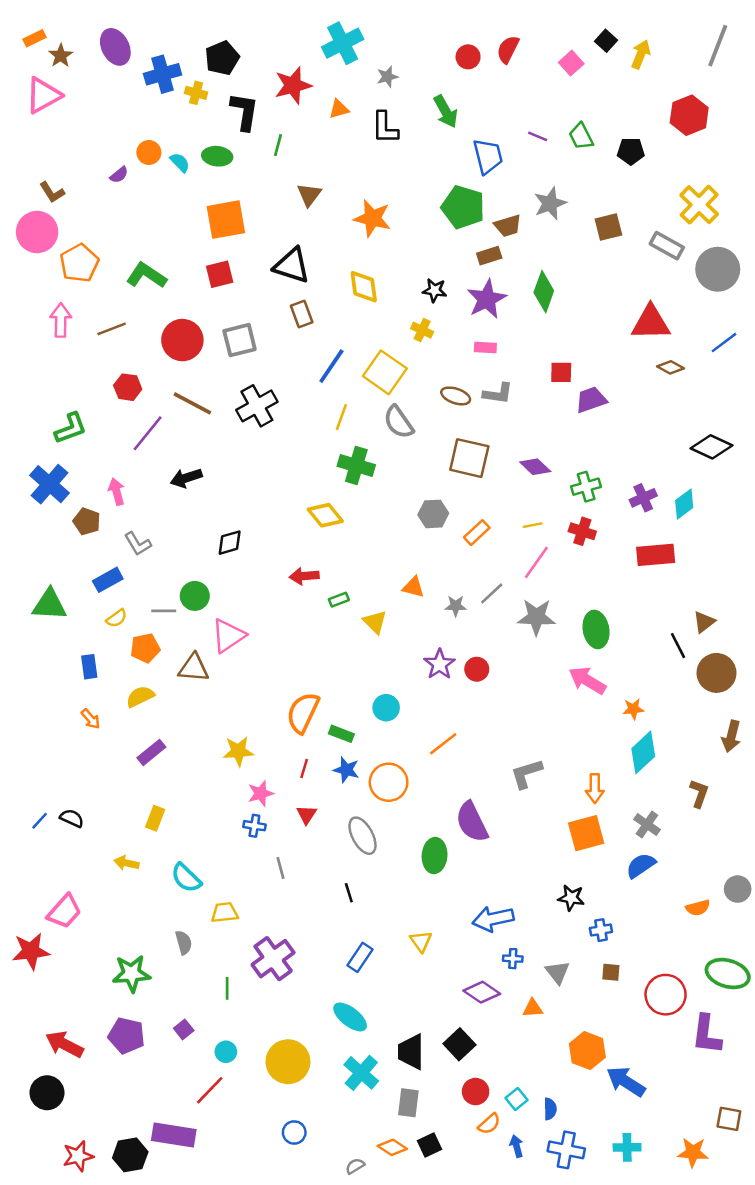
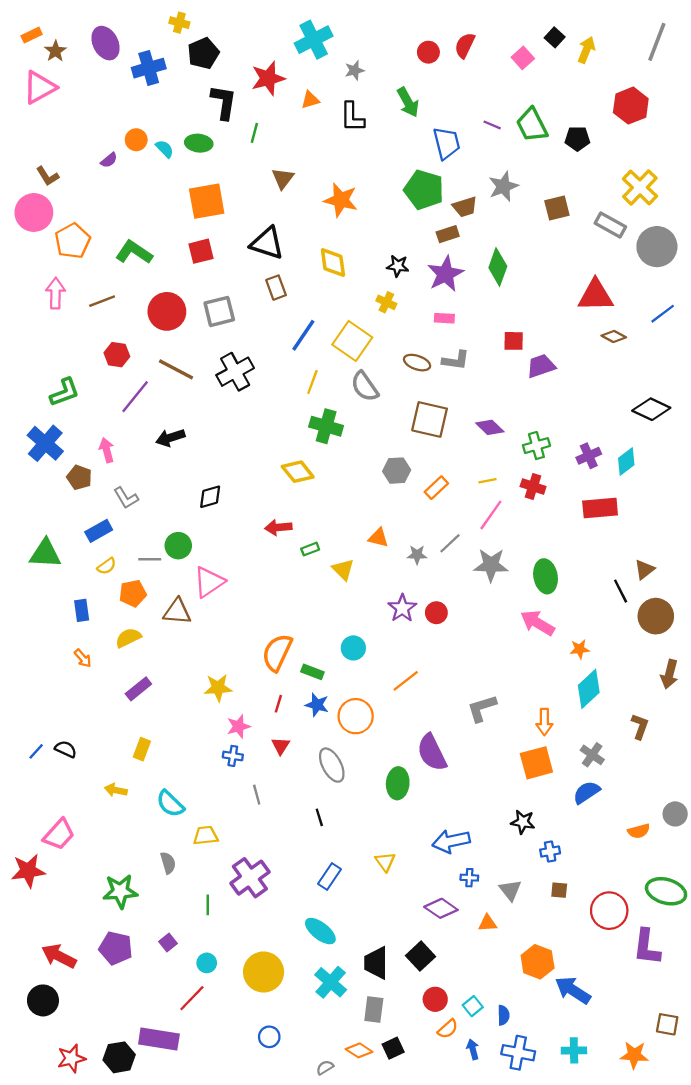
yellow cross: (196, 93) -> (179, 23), moved
green trapezoid: (581, 136) -> (532, 125), size x1.4

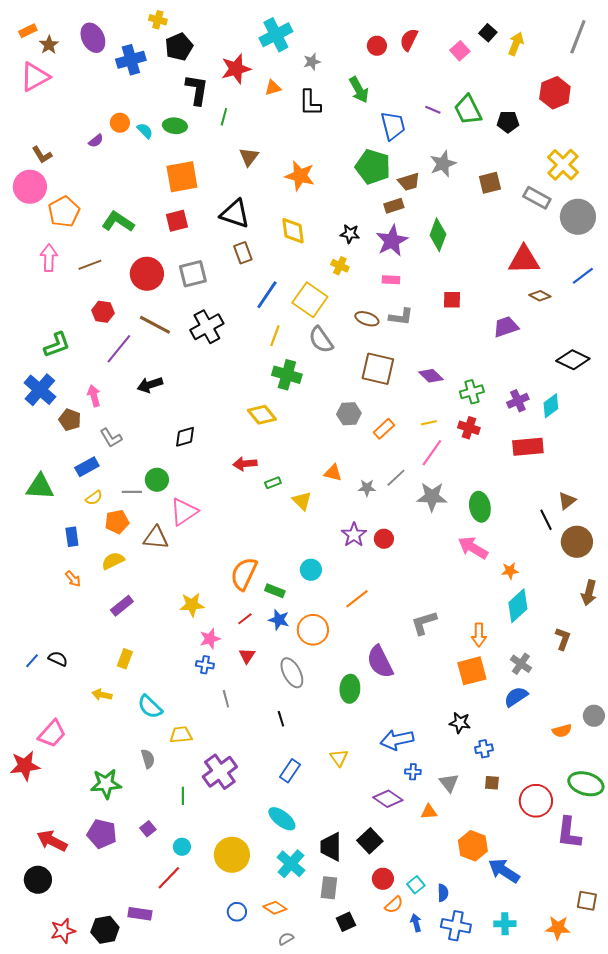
purple trapezoid: (541, 366) -> (506, 327), moved
red line: (278, 704) -> (245, 619), turned 35
purple rectangle: (159, 1039) -> (140, 914), size x0.7
orange diamond: (359, 1050) -> (275, 908), moved

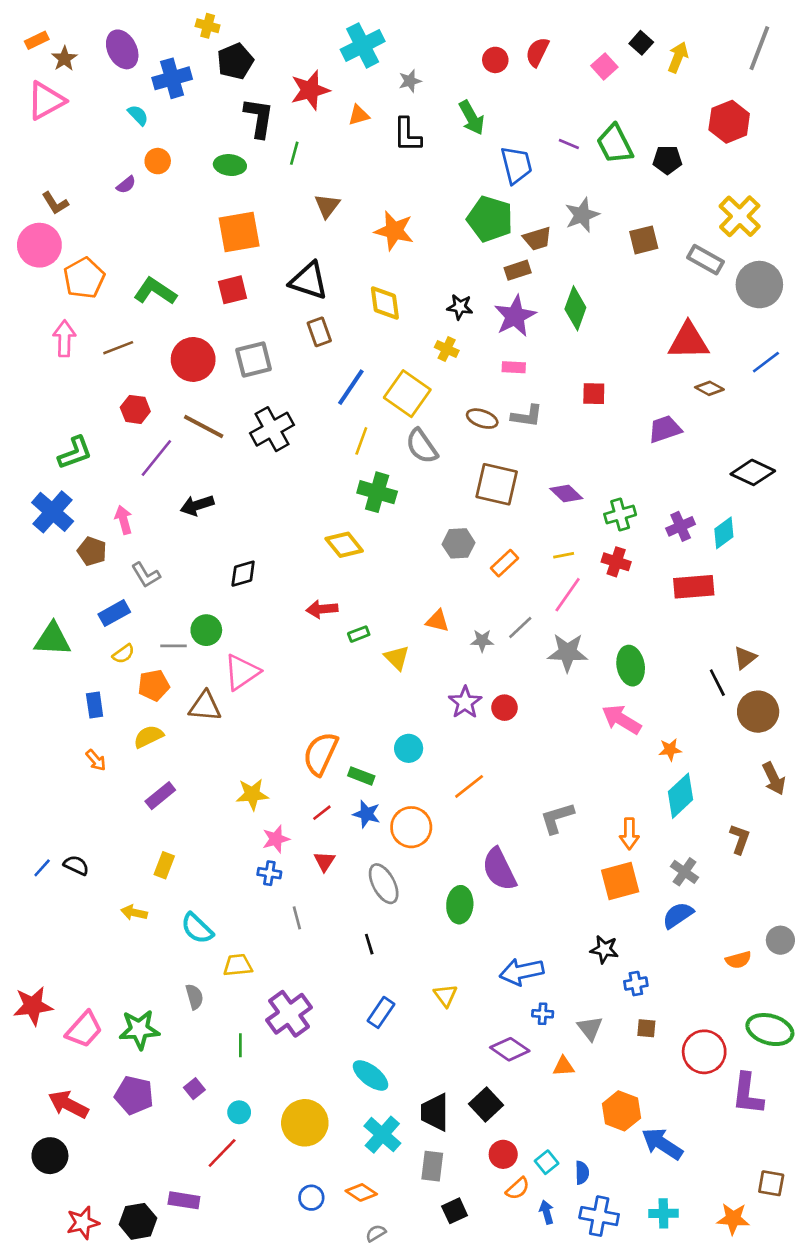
cyan semicircle: (145, 131) -> (138, 115), moved
brown arrow: (589, 593) -> (774, 779), turned -40
pink trapezoid: (52, 734) -> (84, 1030), moved

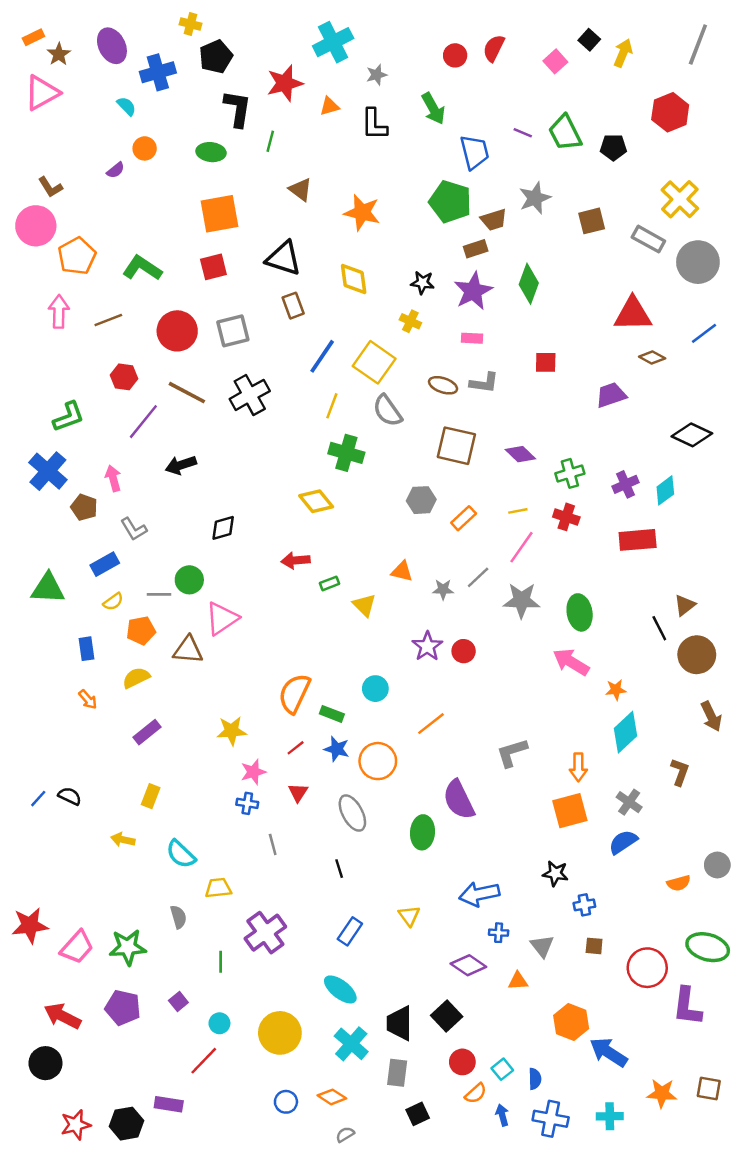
brown triangle: (327, 206) -> (300, 190), turned -30
orange star: (733, 1219) -> (662, 1093), moved

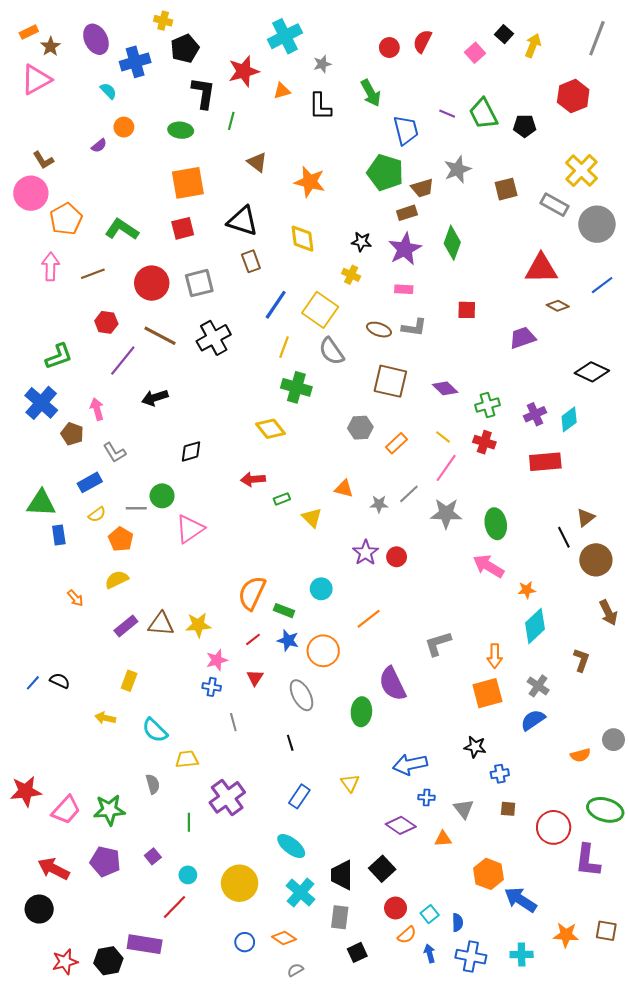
yellow line: (518, 511) -> (443, 437), turned 49
orange pentagon: (141, 631) -> (121, 539), turned -30
blue rectangle: (87, 649) -> (59, 535), moved
brown triangle: (188, 650) -> (161, 624), moved
purple rectangle: (169, 1104) -> (145, 944), size x1.4

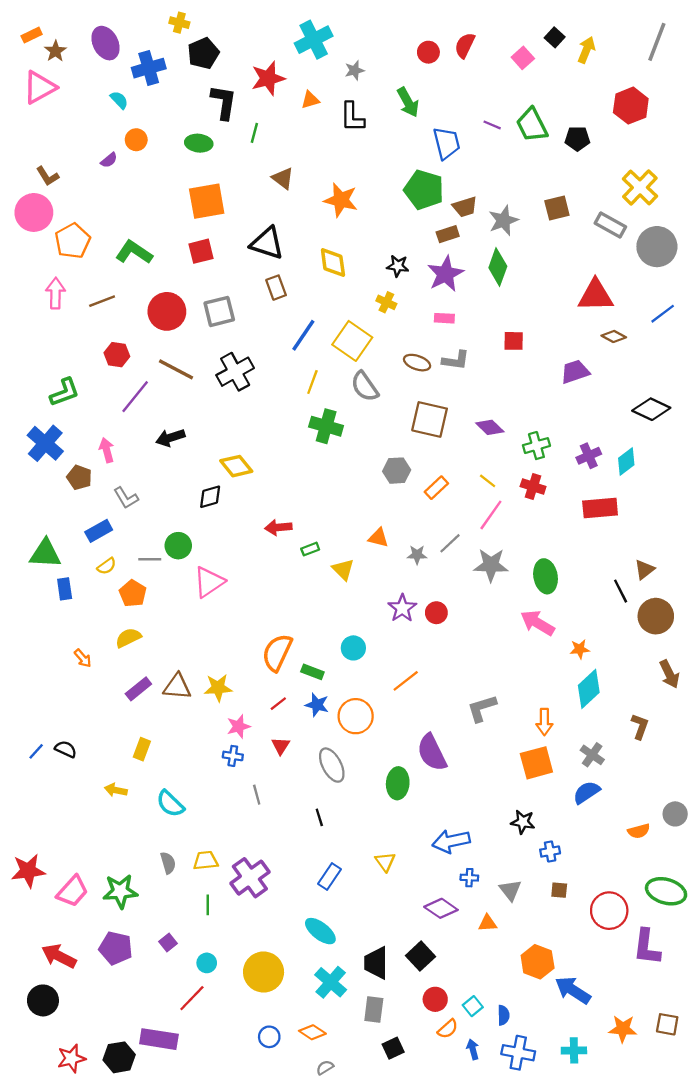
gray star: (458, 169) -> (503, 220), moved
yellow diamond: (271, 429) -> (236, 466), moved
yellow trapezoid: (187, 759) -> (206, 861), moved

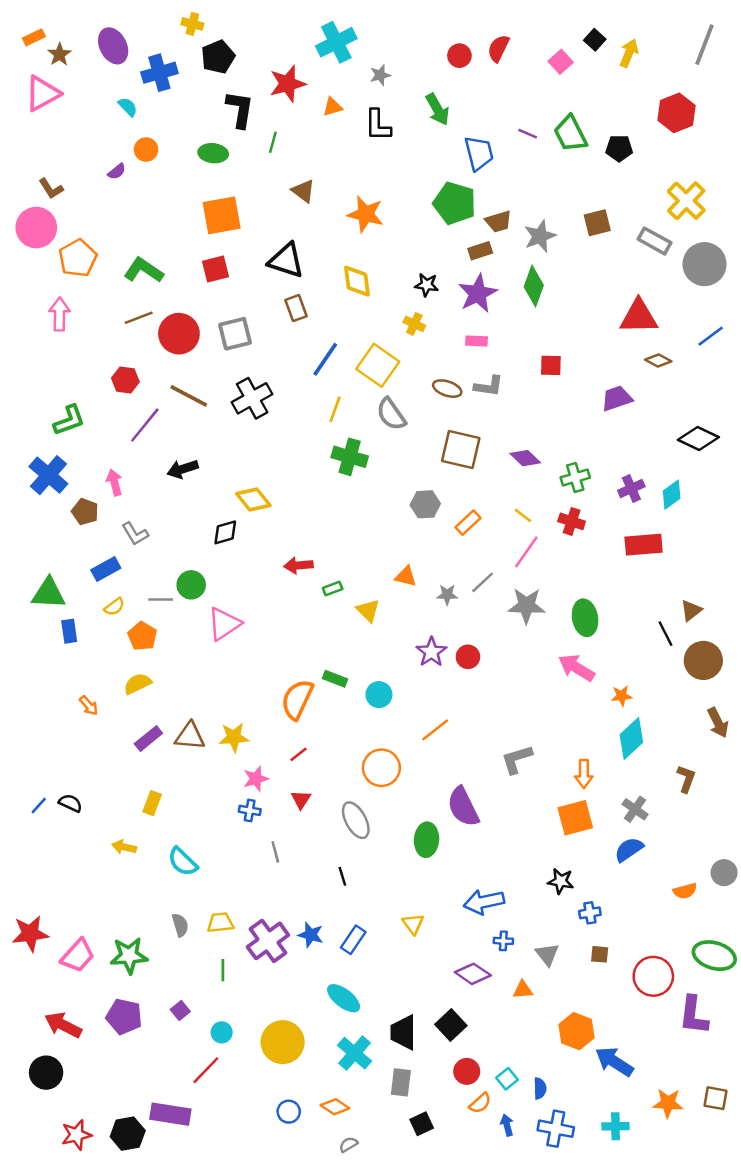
brown line: (102, 301) -> (139, 318), moved
green rectangle: (312, 672) -> (335, 679), moved
blue star: (317, 705) -> (311, 935), moved

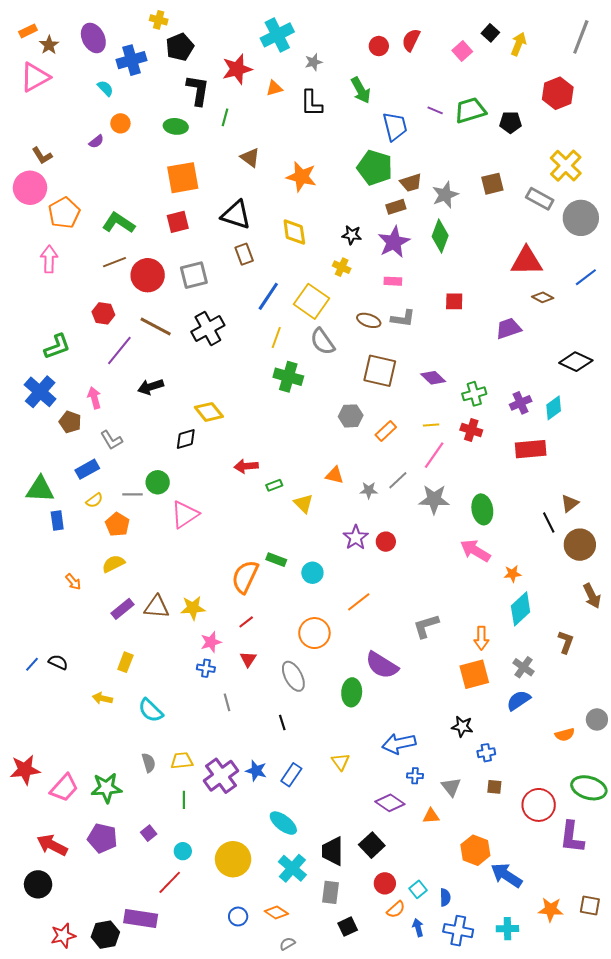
green trapezoid: (570, 134) -> (470, 110), turned 100
yellow line: (523, 515) -> (431, 425), turned -42
purple semicircle: (463, 807) -> (382, 665), turned -32

